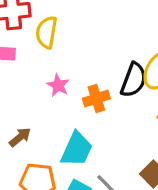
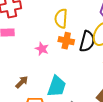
yellow semicircle: (47, 32) -> (61, 18), moved
orange cross: (96, 99) -> (66, 41), moved, turned 35

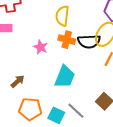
black semicircle: (87, 41) -> (89, 41), turned 70
cyan trapezoid: (57, 86) -> (65, 77), moved

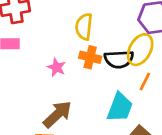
cyan trapezoid: (65, 77) -> (120, 107), moved
brown arrow: (18, 81) -> (57, 114), moved, size x1.6

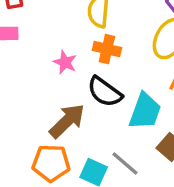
black semicircle: (119, 59) -> (105, 92), moved, turned 40

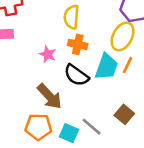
cyan trapezoid: (145, 111) -> (106, 67), moved
brown arrow: (67, 121) -> (50, 96), turned 92

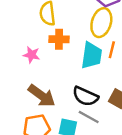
black semicircle: (76, 75) -> (85, 96), moved

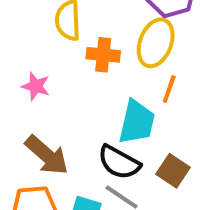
orange cross: (59, 39) -> (103, 55), moved
cyan trapezoid: (91, 55) -> (137, 122), moved

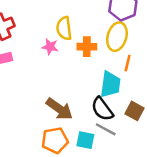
pink star: (36, 86) -> (50, 47), moved
black semicircle: (119, 162) -> (102, 109), turned 30

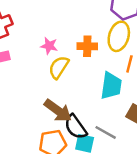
yellow semicircle: (64, 28) -> (59, 67), moved, turned 40
black semicircle: (102, 109) -> (76, 127), moved

